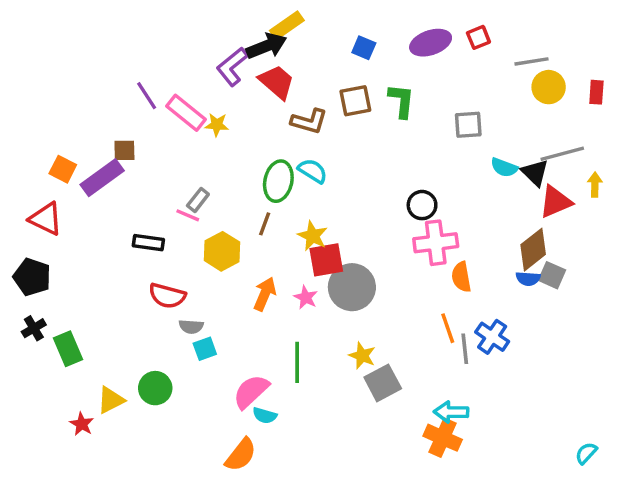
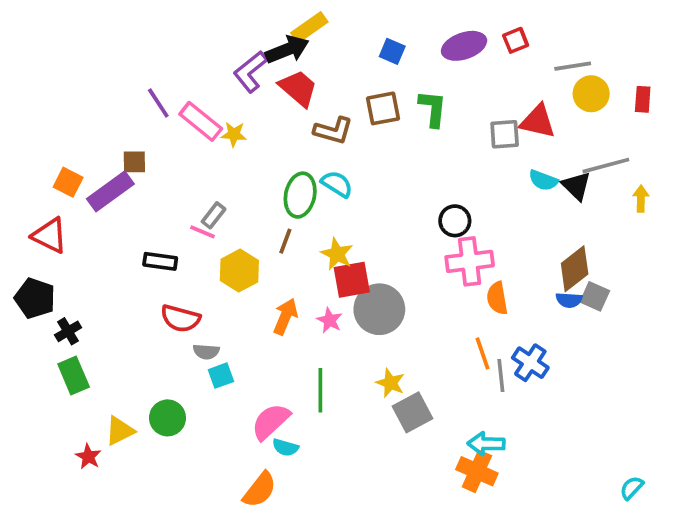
red triangle: (555, 202) -> (538, 121), moved, turned 36
black cross: (34, 328) -> (68, 331), moved

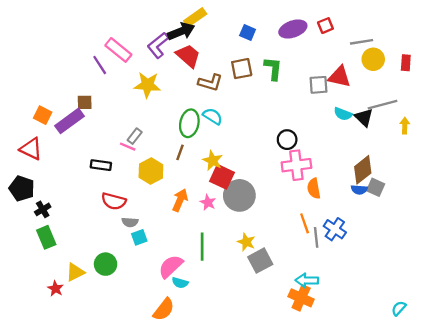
pink rectangle: (201, 121) -> (118, 50), moved
yellow star: (234, 134) -> (147, 85), size x1.6
red square: (352, 280) -> (222, 177), turned 35

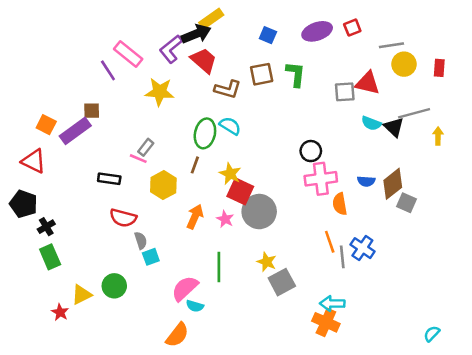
blue semicircle: (359, 190) -> (366, 181), moved
gray semicircle: (130, 222) -> (141, 240), turned -112

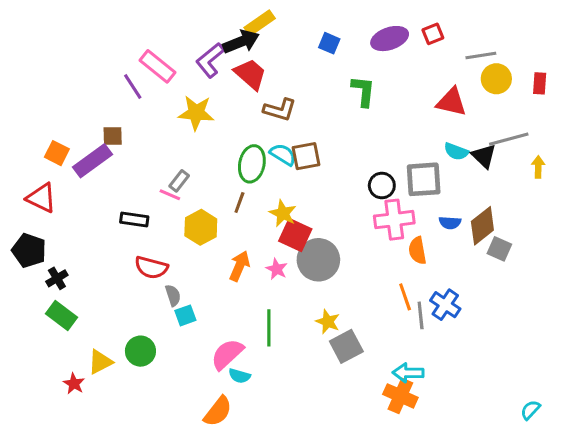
brown square: (262, 74) -> (306, 156), moved
gray square: (345, 92) -> (424, 179), moved, size x1.4
green rectangle: (50, 257) -> (62, 315), turned -30

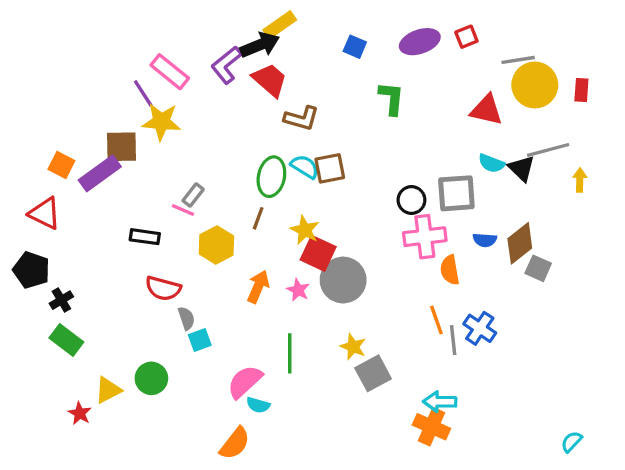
yellow circle: (496, 79) -> (535, 85), size x1.4
yellow star: (196, 113) -> (161, 122), moved
brown square: (113, 136) -> (121, 147), size x1.5

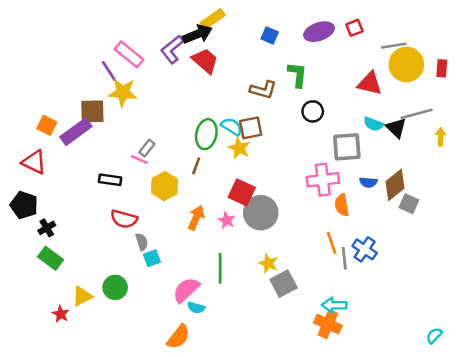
brown L-shape: (301, 118) -> (263, 90), moved
black circle: (411, 200) -> (313, 111), moved
yellow star: (305, 230) -> (239, 148), moved

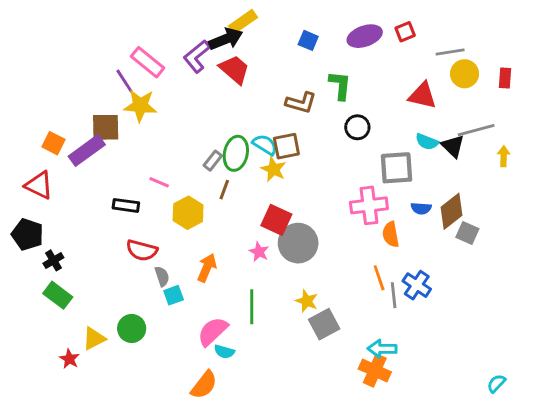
yellow circle: (406, 65) -> (465, 74), size x0.7
gray rectangle: (147, 148) -> (213, 161), moved
orange arrow: (196, 218) -> (207, 268), moved

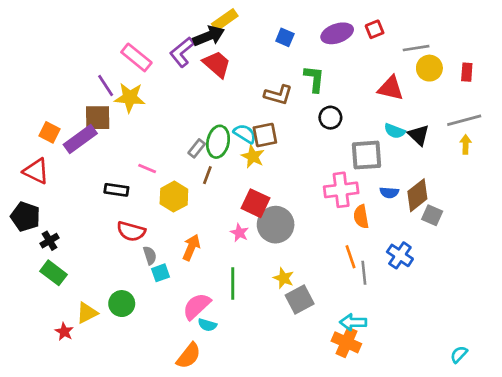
purple line: (124, 81) -> (106, 85), moved
gray line: (476, 130) -> (464, 120), moved
blue cross: (417, 285) -> (400, 255), moved

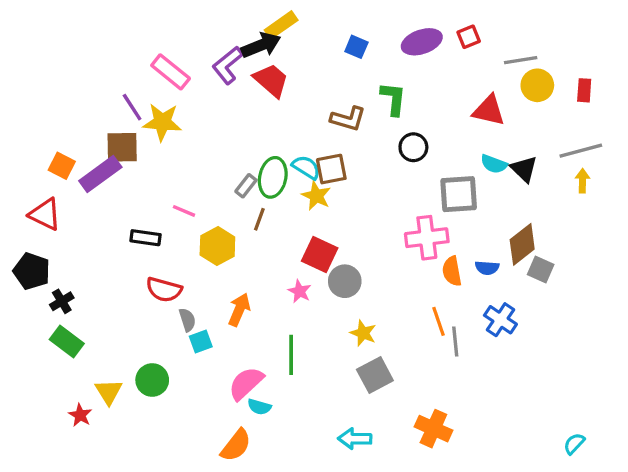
blue semicircle: (389, 193) -> (487, 268), moved
gray circle: (276, 225) -> (345, 281), size x0.7
yellow star: (284, 278) -> (363, 333), moved
yellow triangle: (87, 313) -> (109, 392), turned -35
cyan arrow: (353, 322) -> (355, 439), moved

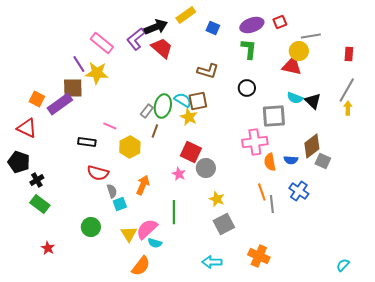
yellow rectangle: (281, 25) -> (186, 15), moved
yellow circle: (537, 85) -> (299, 51), moved
green L-shape: (393, 99) -> (249, 49), moved
gray line: (581, 151) -> (347, 90), turned -45
yellow triangle: (109, 392) -> (129, 234), moved

